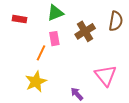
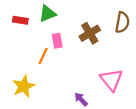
green triangle: (55, 13) -> (47, 14), moved
yellow star: (36, 82) -> (24, 86), moved

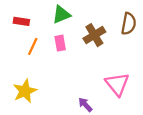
green triangle: (47, 14) -> (61, 15), moved
orange line: (43, 56) -> (33, 46), moved

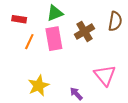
pink rectangle: (60, 43) -> (54, 39), size x1.6
yellow star: (25, 91) -> (39, 86), moved

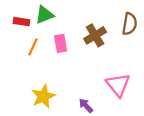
green triangle: (55, 13) -> (44, 15), moved
pink rectangle: (54, 39) -> (61, 43), size x0.7

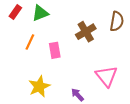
red rectangle: (21, 22) -> (15, 12), moved, turned -64
pink rectangle: (61, 43) -> (55, 50), moved

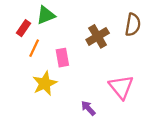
red rectangle: (15, 12) -> (24, 28), moved
yellow star: (39, 86) -> (45, 83), moved

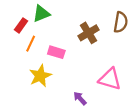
pink rectangle: (62, 58) -> (56, 52), turned -63
pink triangle: (121, 87) -> (110, 79), turned -35

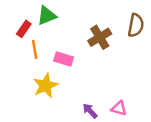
orange line: (31, 44) -> (35, 49), turned -35
pink triangle: (110, 79) -> (119, 108), moved, size x0.6

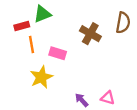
red rectangle: (24, 29) -> (22, 26), turned 40
brown cross: (100, 37) -> (90, 34), turned -30

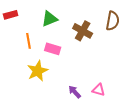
green triangle: (42, 14) -> (50, 19), moved
red rectangle: (22, 26) -> (11, 15), moved

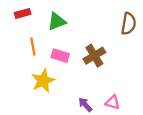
red rectangle: (11, 15) -> (23, 13), moved
brown cross: (83, 31) -> (94, 56), moved, turned 30

